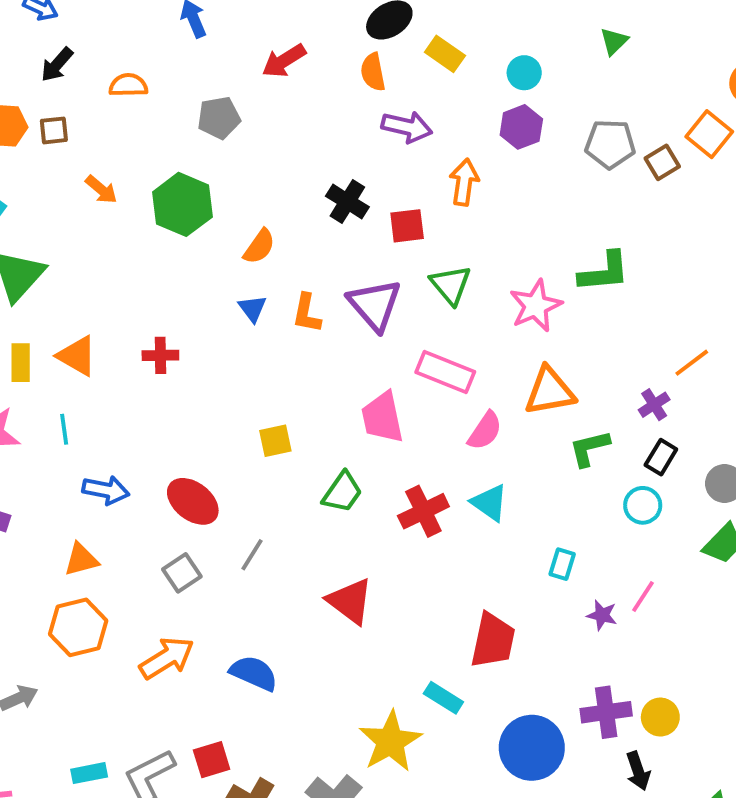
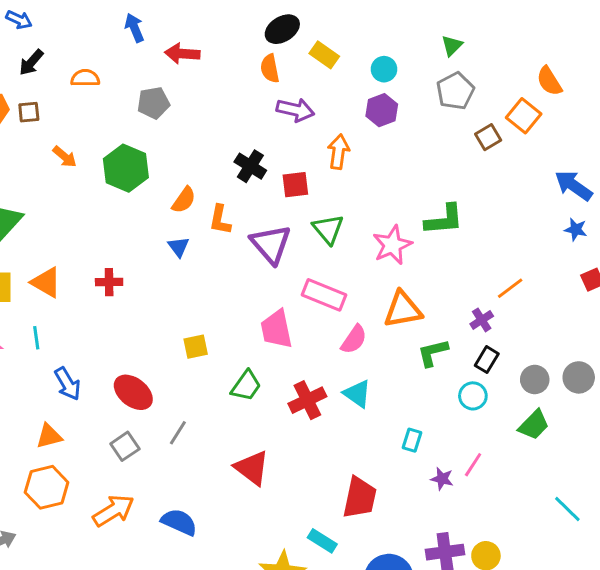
red arrow: (284, 61) -> (182, 54), moved, turned 36
gray pentagon: (610, 144) -> (455, 91), moved, turned -30
orange L-shape: (307, 313) -> (220, 220), moved
blue arrow: (106, 490) -> (68, 384), turned 48

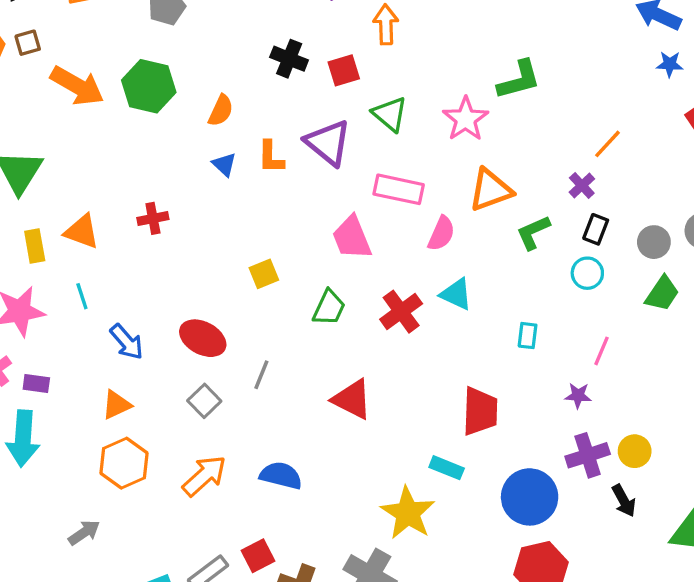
orange arrow: (65, 157) -> (77, 86), size x1.8
orange L-shape: (220, 220) -> (271, 157), moved
purple star: (442, 479) -> (578, 396), moved

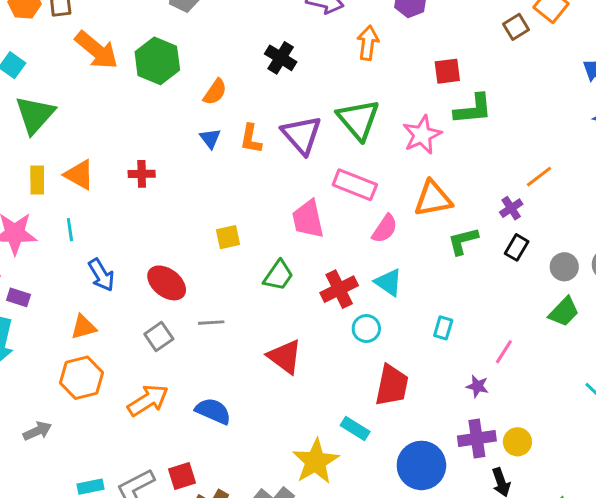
red square: (344, 70) -> (447, 71), moved
green triangle: (390, 114) -> (358, 120), size x1.4
cyan circle: (587, 273) -> (366, 329), moved
gray line: (261, 375) -> (211, 323), turned 55

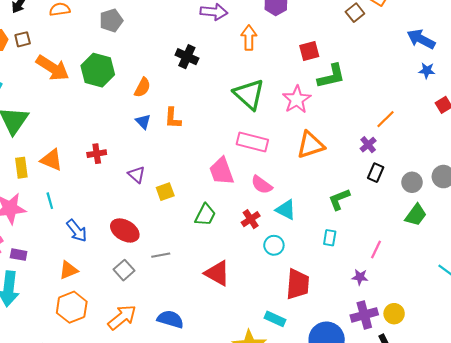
purple triangle: (302, 135) -> (137, 175), moved, size x0.6
pink semicircle: (385, 229) -> (262, 185), moved, turned 100
green L-shape: (463, 241) -> (339, 199), moved
red cross: (339, 289) -> (251, 219), size x0.7

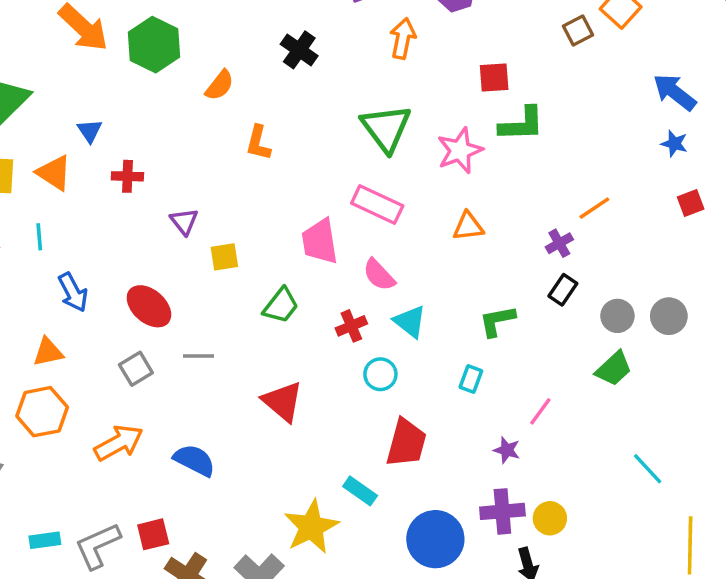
blue triangle: (143, 122) -> (90, 131), moved
orange triangle: (310, 145) -> (468, 226), size x0.7

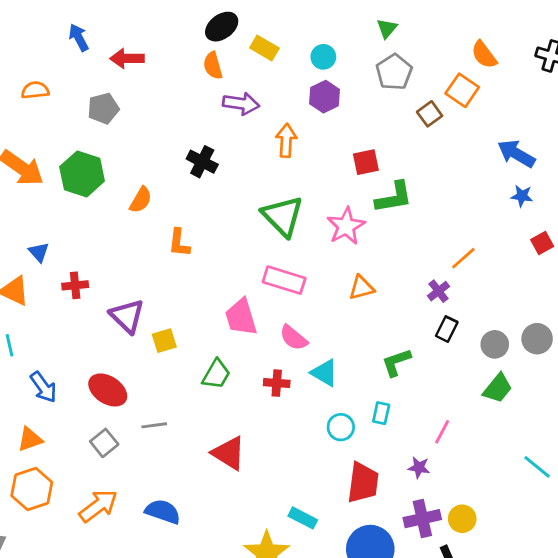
purple triangle: (184, 221) -> (127, 316), size x1.5
red cross: (351, 326) -> (277, 383), turned 35
cyan circle: (380, 374) -> (341, 427), moved
red trapezoid: (406, 443) -> (363, 483), moved

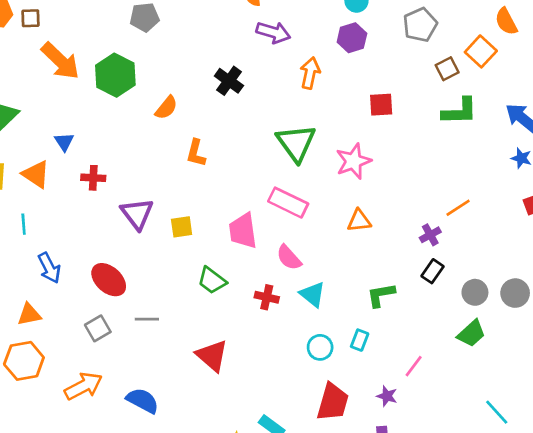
green L-shape: (394, 197) -> (460, 111), moved
yellow square: (164, 341) -> (182, 227), moved
green trapezoid: (216, 374) -> (212, 280), turned 88

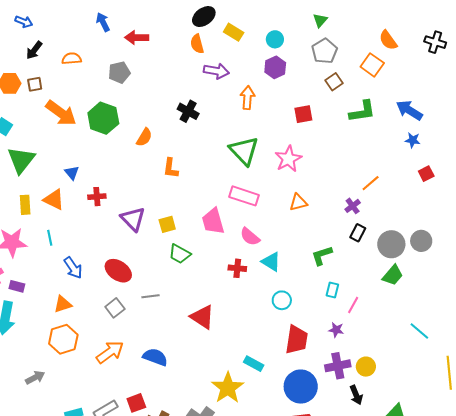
brown square: (447, 69) -> (334, 82), moved
green trapezoid: (212, 280) -> (180, 254), moved
gray circle: (475, 292) -> (391, 244), size x1.4
cyan rectangle: (360, 340) -> (332, 290), moved

